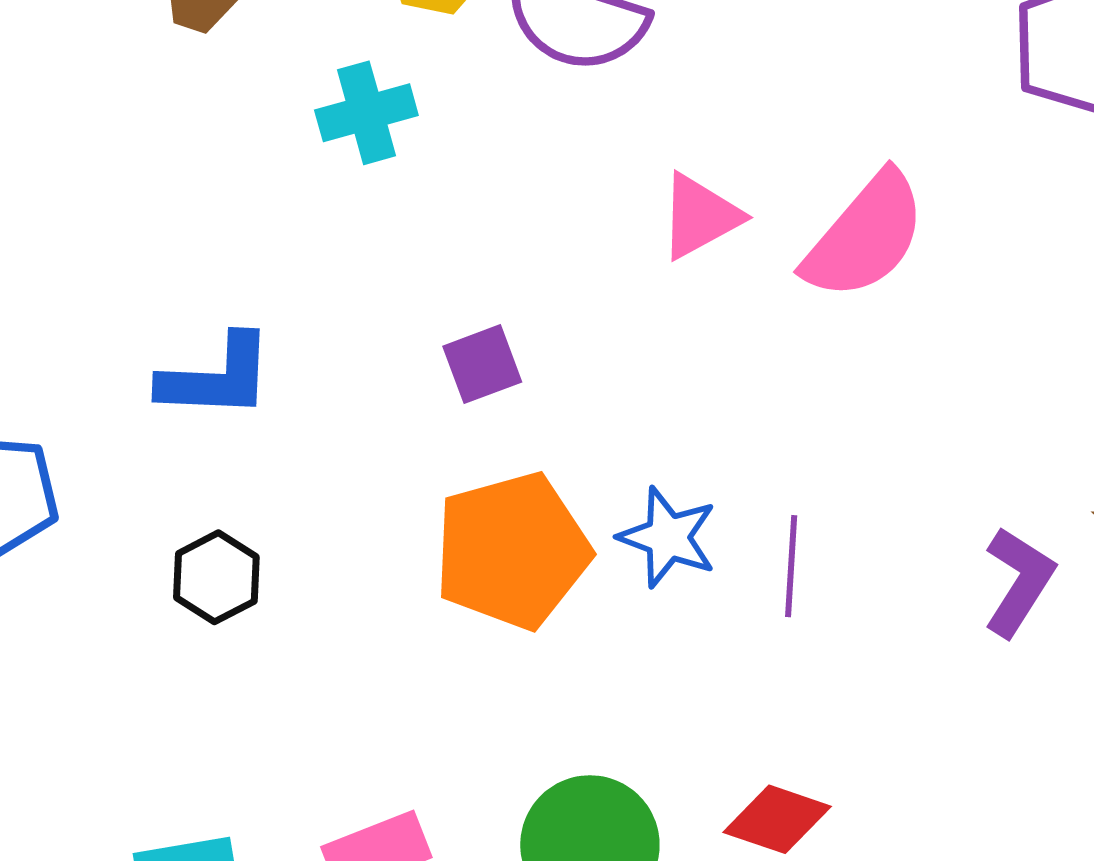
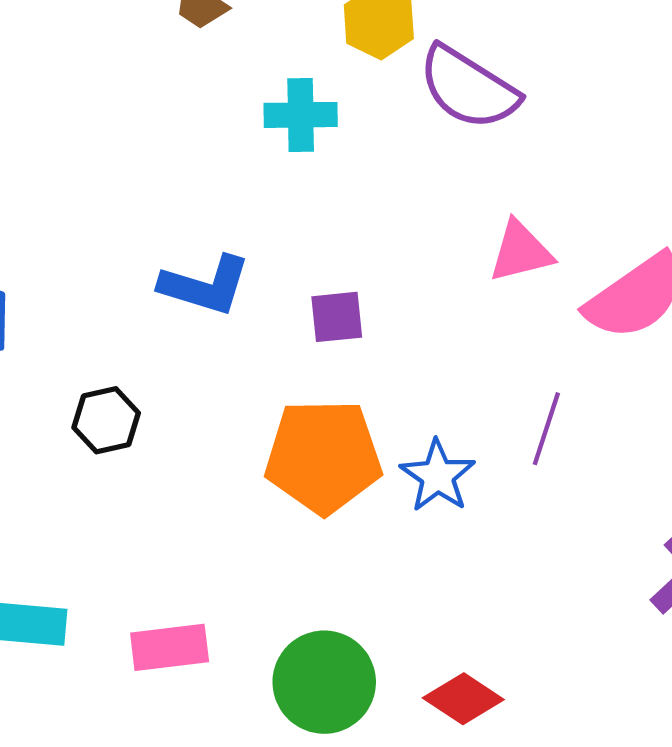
blue L-shape: (216, 377) -> (205, 285), moved
purple line: (791, 566) -> (546, 429), moved

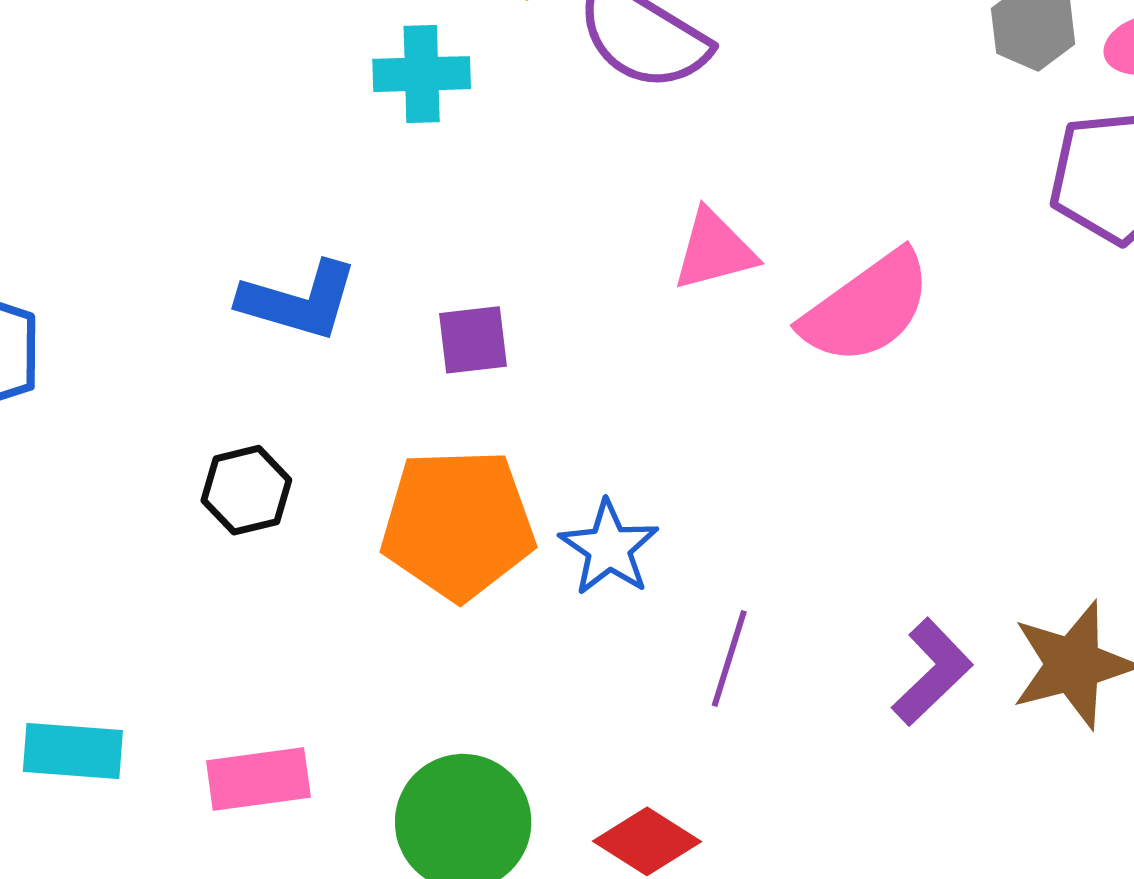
black hexagon: (106, 420) -> (246, 490), moved
purple line: (546, 429) -> (729, 659), moved

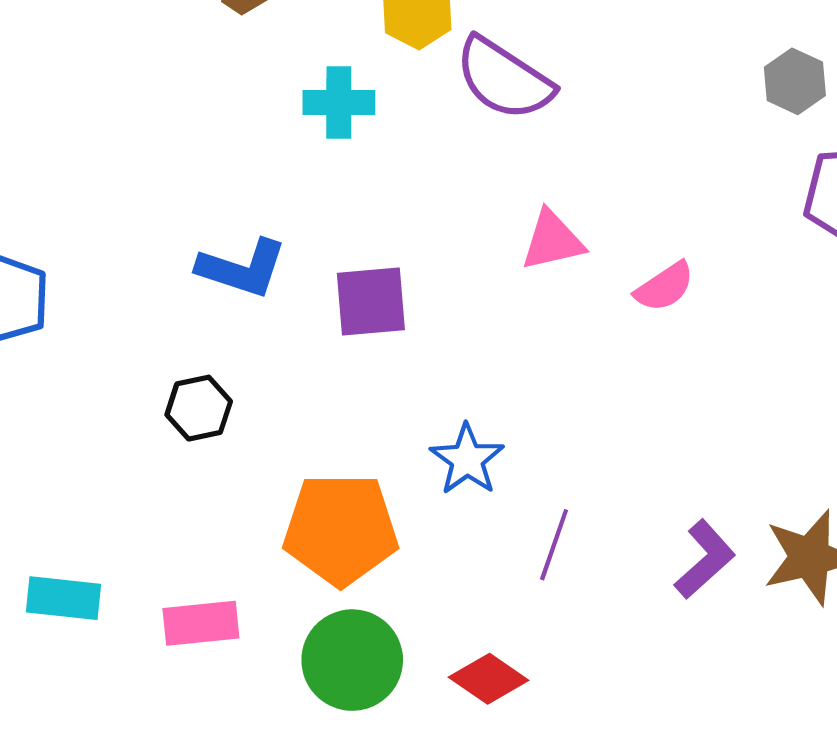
pink semicircle: (867, 308) -> (665, 287), size x0.6
purple square: (473, 340) -> (371, 302), size x1.4
orange pentagon: (458, 524) -> (341, 529), moved

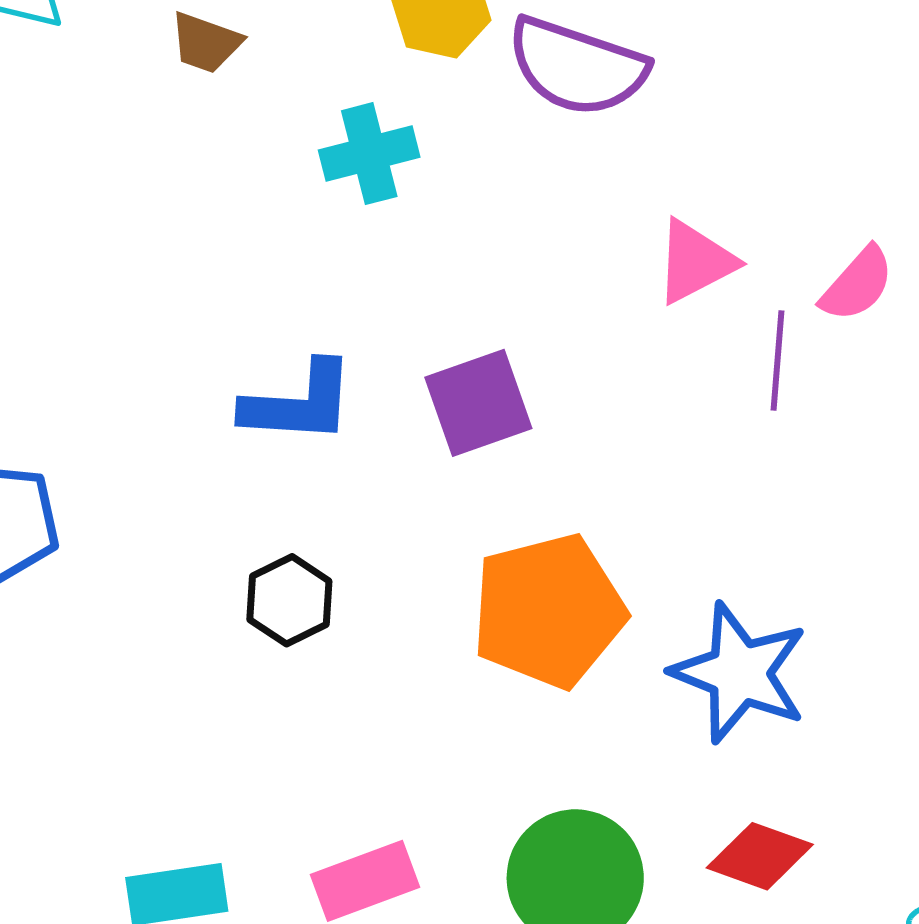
blue star: (467, 459) -> (740, 673), moved, size x1.4
orange pentagon: (341, 529) -> (549, 611), moved
purple line: (554, 545) -> (778, 361), moved

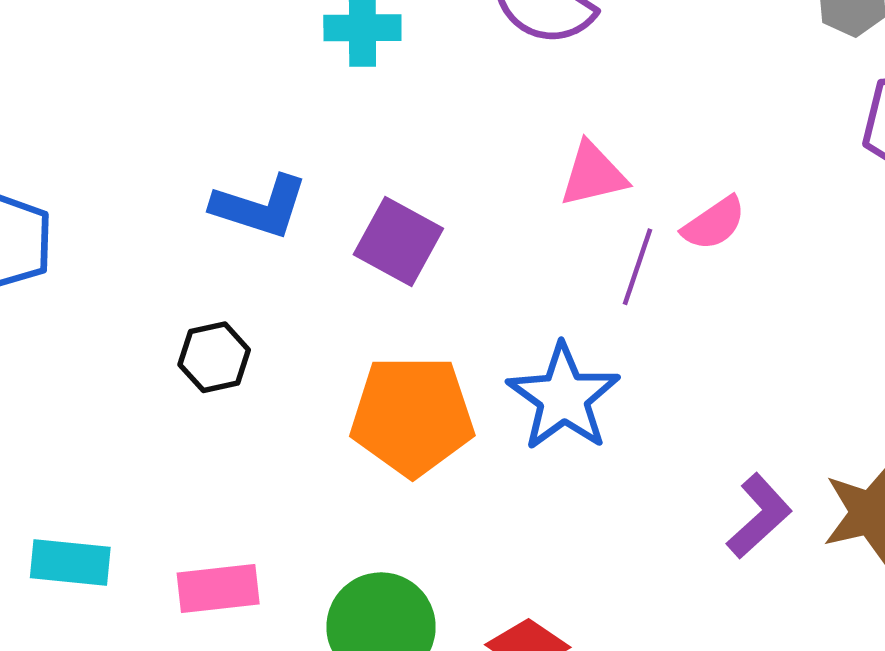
purple square: (478, 403) -> (398, 241), turned 34
blue star: (740, 673) -> (564, 397), moved

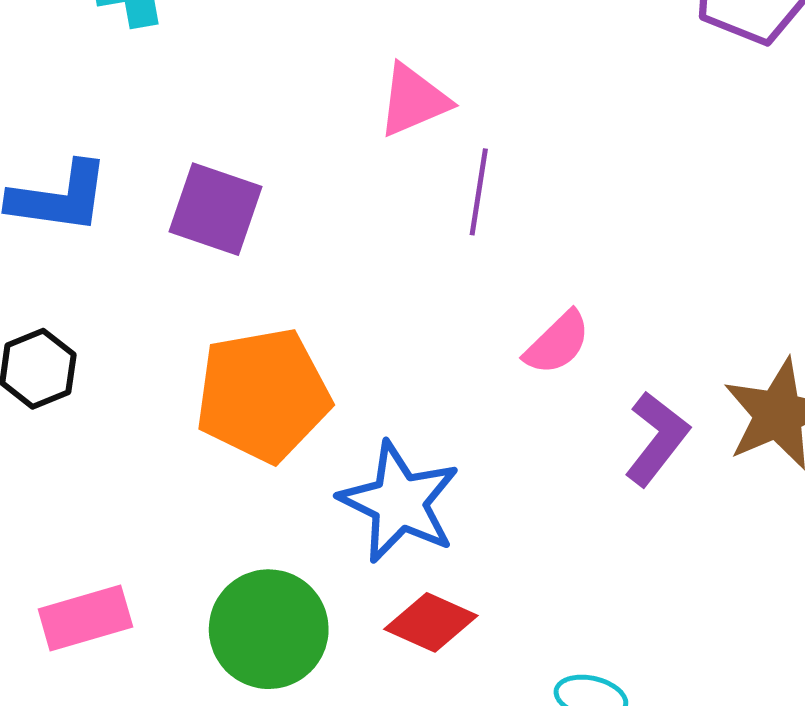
pink semicircle: (714, 223) -> (557, 343), moved
blue star: (564, 397) -> (399, 502), moved

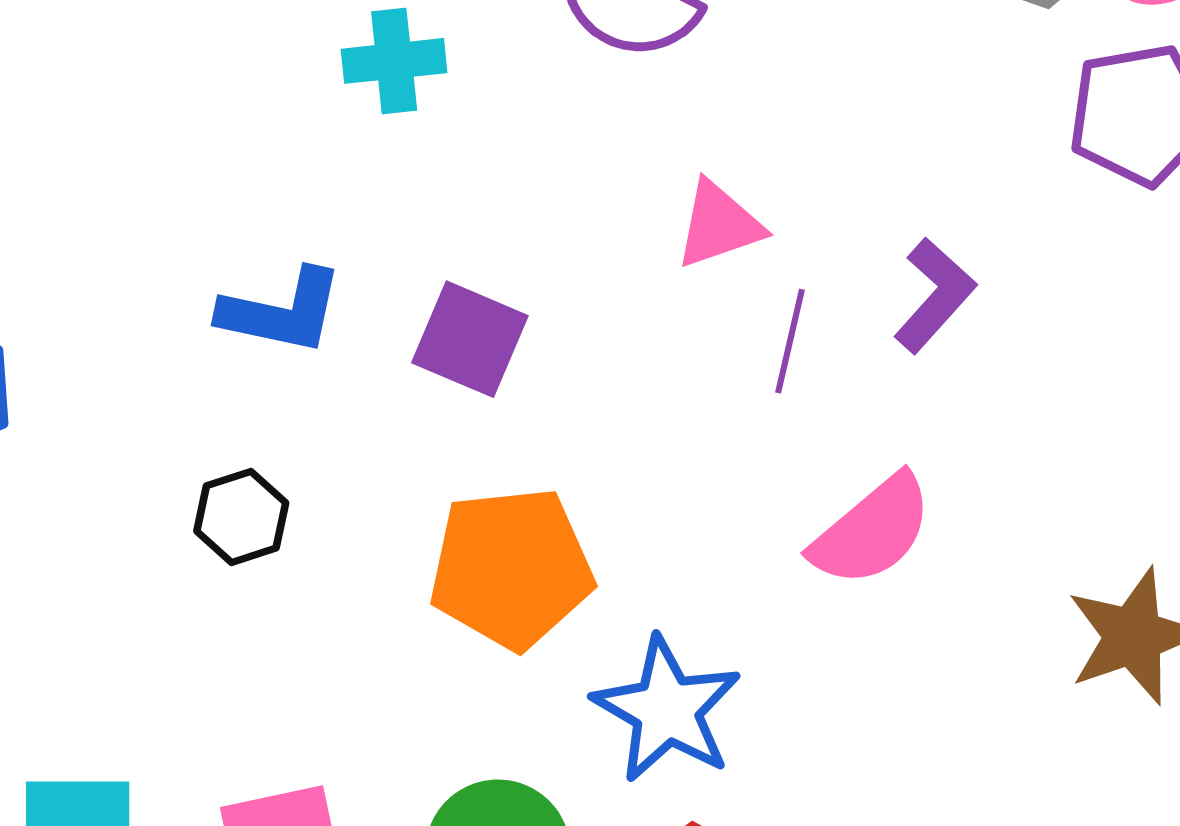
pink semicircle: (557, 343) -> (872, 531), size x1.5
purple L-shape: (657, 439) -> (935, 295), moved

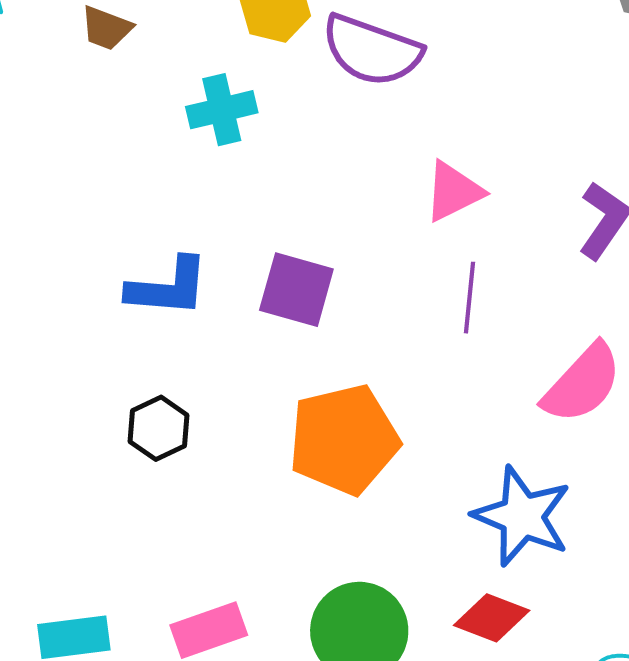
purple line: (790, 341) -> (470, 298), moved
blue star: (667, 710) -> (522, 516), moved

